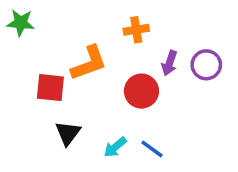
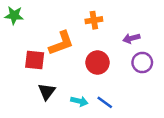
purple arrow: (169, 63) -> (131, 38), moved, turned 56
purple circle: (206, 65) -> (142, 63), moved
cyan arrow: (115, 147) -> (79, 101), turned -126

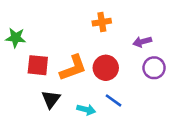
green star: (14, 15) -> (16, 38), moved
orange L-shape: (61, 43) -> (73, 68), moved
blue line: (105, 102) -> (114, 100), moved

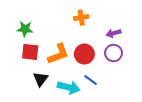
green star: (16, 38) -> (25, 29), moved
purple circle: (154, 68) -> (114, 53), moved
cyan arrow: (86, 110) -> (69, 87), size x1.5

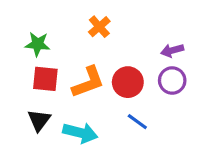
orange cross: (81, 18) -> (99, 27), moved, turned -32
black triangle: (41, 79) -> (39, 120), moved
cyan arrow: (69, 87) -> (80, 133), moved

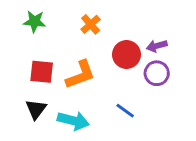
green star: (38, 44) -> (34, 21), moved
red circle: (128, 82) -> (126, 55), moved

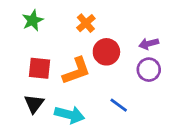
green star: (34, 21) -> (33, 20), turned -30
red circle: (126, 55) -> (106, 52), moved

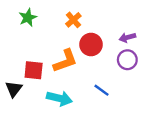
red square: (39, 68) -> (34, 70), moved
black triangle: (34, 104) -> (14, 89), moved

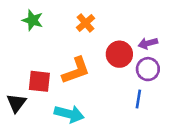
green star: (28, 18) -> (33, 20), turned -30
red circle: (91, 44) -> (119, 54), moved
blue line: (102, 90) -> (138, 99), moved, turned 63

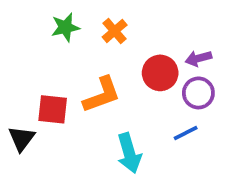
green star: (33, 20) -> (65, 27), moved, turned -30
blue line: (138, 99) -> (186, 133), turned 54
cyan arrow: (69, 114) -> (129, 153), moved, turned 60

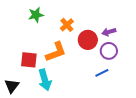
orange cross: (115, 31) -> (67, 25), moved
black triangle: (22, 139) -> (12, 86), moved
cyan arrow: (129, 153) -> (45, 80), moved

